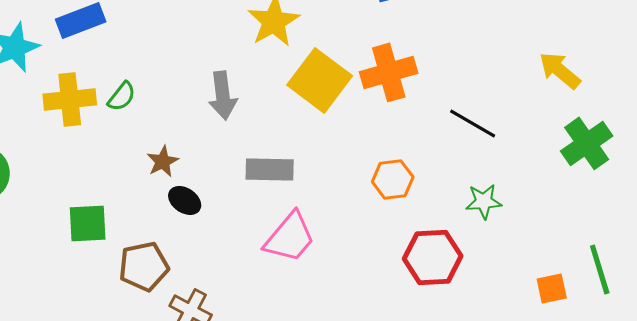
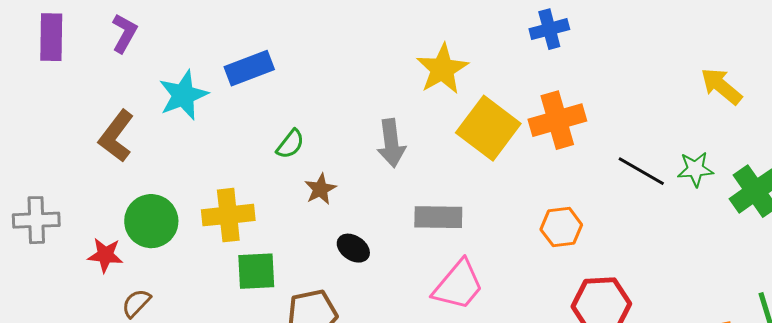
yellow arrow: (560, 70) -> (721, 86), moved
yellow cross: (70, 99) -> (228, 215), moved
brown star: (163, 161) -> (320, 189), moved
green star: (484, 201) -> (695, 169), moved

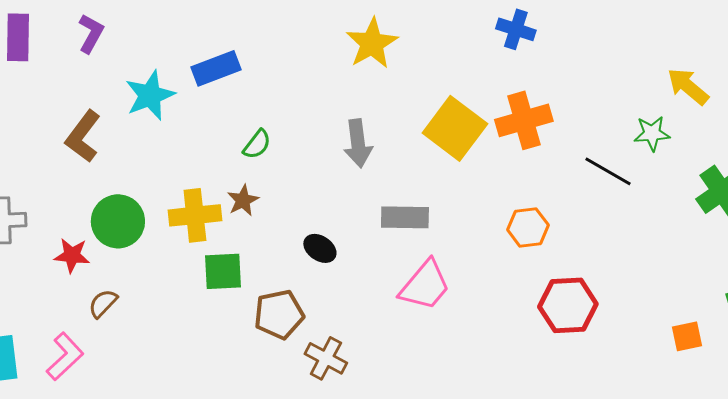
blue cross: (549, 29) -> (516, 29), turned 33
yellow star: (442, 69) -> (372, 43), moved
green star: (695, 169) -> (652, 133), moved
brown star: (320, 189) -> (243, 200), moved

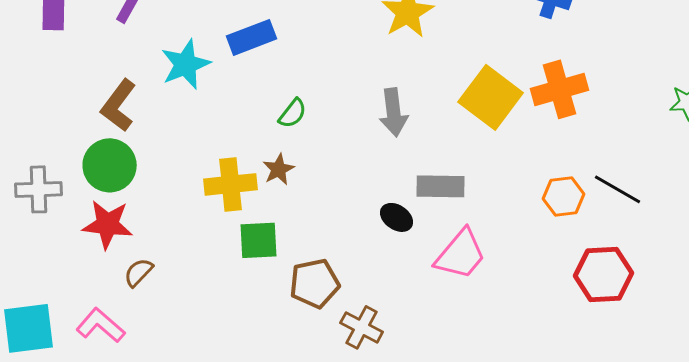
black line: (608, 171) -> (618, 189), moved
green circle: (118, 221) -> (110, 165), moved
black ellipse: (320, 248) -> (397, 217), moved
red star: (72, 255) -> (108, 224), size x1.4
pink L-shape: (65, 356) -> (101, 325), turned -96

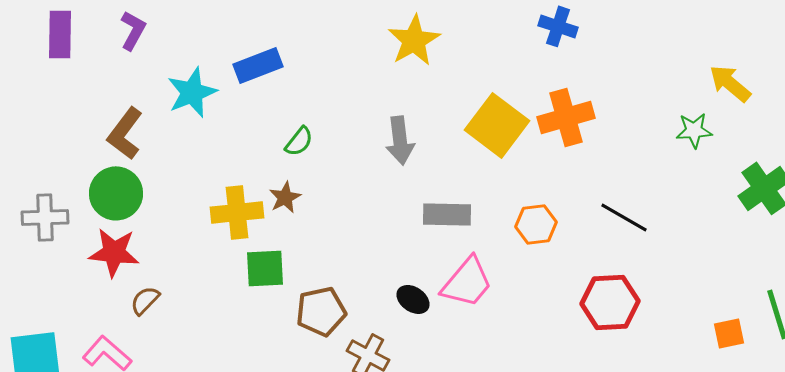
orange hexagon: (564, 196) -> (536, 224), moved
black ellipse: (397, 217) -> (413, 299), moved

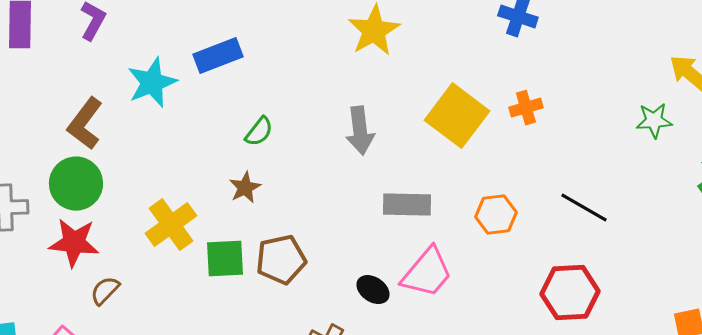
orange cross: (566, 117) -> (526, 108), size x0.6
yellow cross: (237, 212) -> (171, 225), moved, turned -30
brown pentagon: (321, 311) -> (281, 260), moved

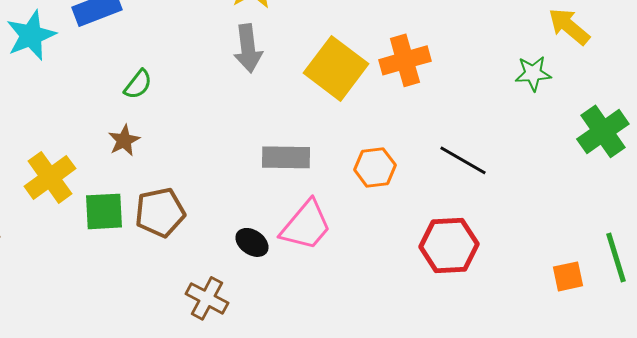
orange cross: (526, 108) -> (405, 60), size x1.5
gray arrow: (360, 131) -> (248, 48), moved

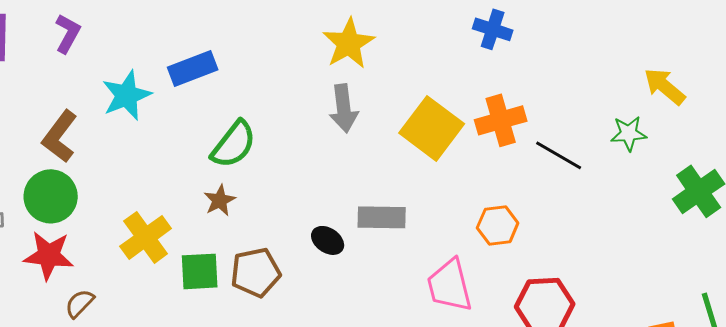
green semicircle: (138, 84) -> (234, 144), size x1.6
black line: (463, 160) -> (559, 155), moved
orange hexagon: (375, 167) -> (498, 225), moved
pink trapezoid: (306, 225) -> (450, 285), moved, turned 126
black ellipse: (252, 242) -> (328, 240), moved

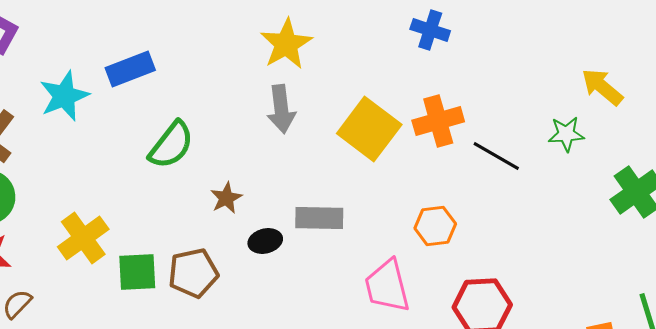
brown star: (220, 200) -> (226, 198), moved
black ellipse: (328, 240) -> (265, 241), turned -48

